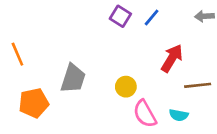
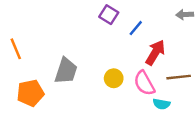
blue line: (152, 18) -> (136, 28), moved
pink semicircle: (145, 114) -> (144, 83), moved

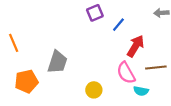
purple square: (109, 15) -> (95, 13), turned 35
yellow circle: (114, 78) -> (94, 90), moved

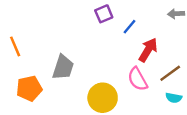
brown line: (156, 67) -> (170, 73), turned -30
yellow circle: (94, 90) -> (103, 98), size x1.6
cyan semicircle: (141, 91) -> (174, 98), moved

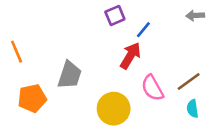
red arrow: (148, 50) -> (130, 56), moved
cyan semicircle: (174, 98) -> (193, 109), turned 70

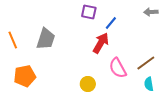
purple square: (115, 15) -> (89, 12), turned 35
gray trapezoid: (70, 75) -> (46, 39), moved
yellow circle: (114, 109) -> (88, 84), size x0.6

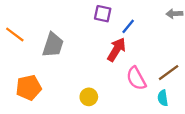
orange line: (13, 40) -> (15, 34), moved, turned -30
yellow circle: (88, 84) -> (89, 97), moved
cyan semicircle: (149, 84) -> (163, 98), moved

